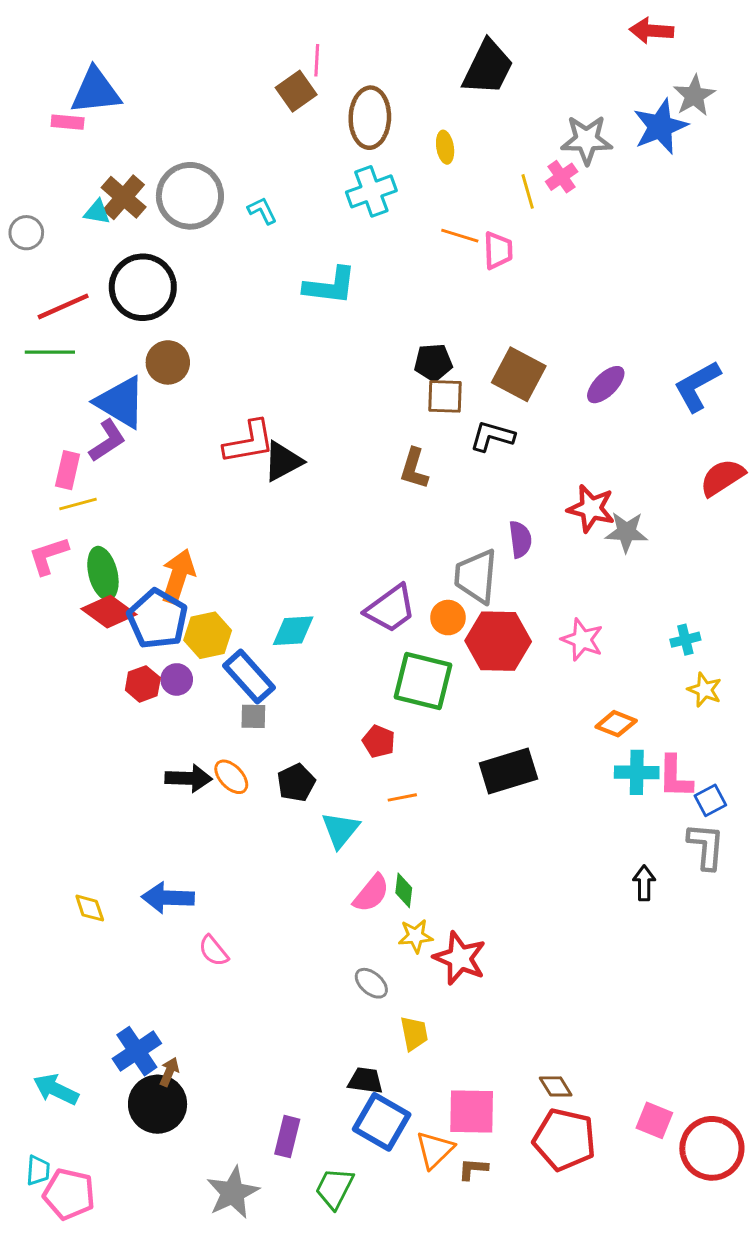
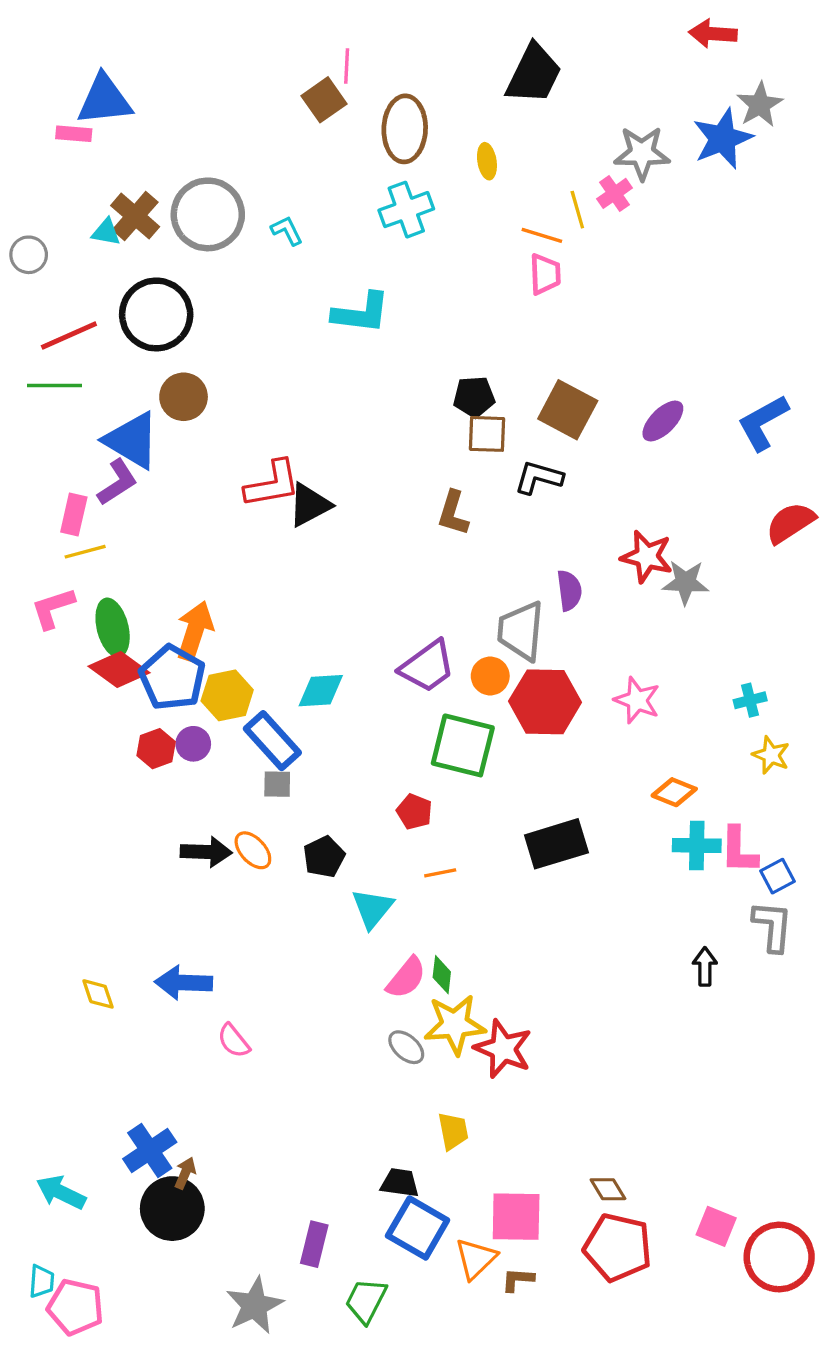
orange line: (460, 236) -> (542, 235), moved
yellow star: (416, 936) -> (455, 1025), size x1.6
gray ellipse: (371, 983) -> (406, 1047), moved

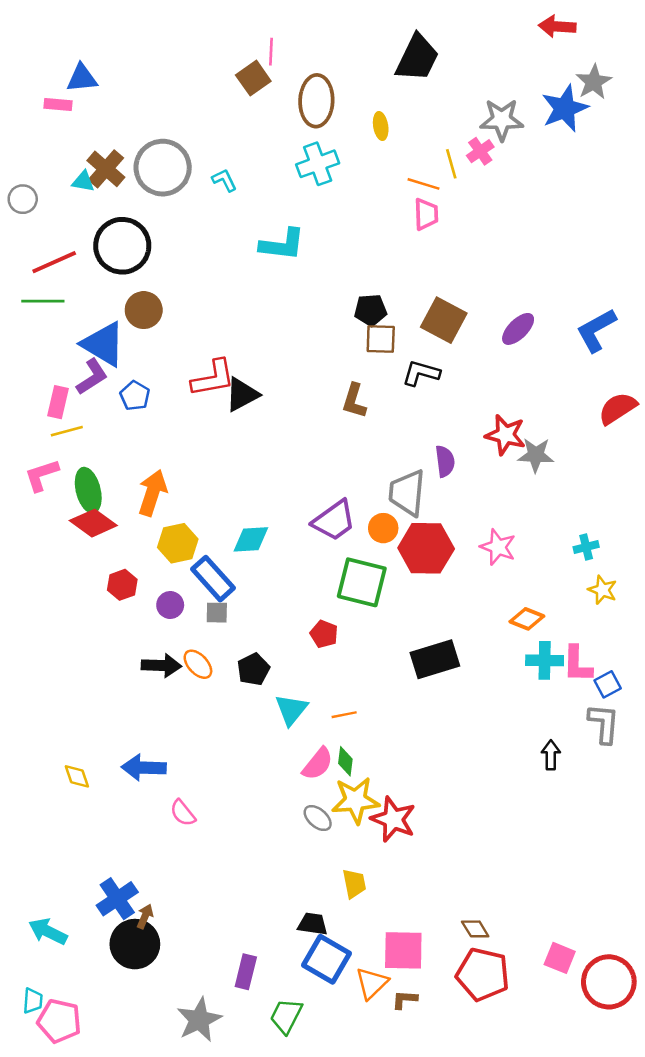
blue triangle: (104, 100) -> (82, 78), size x0.7
blue pentagon: (172, 678) -> (135, 396), moved, size x0.6
purple circle: (193, 744) -> (170, 605), moved
orange line: (440, 873) -> (344, 715), moved

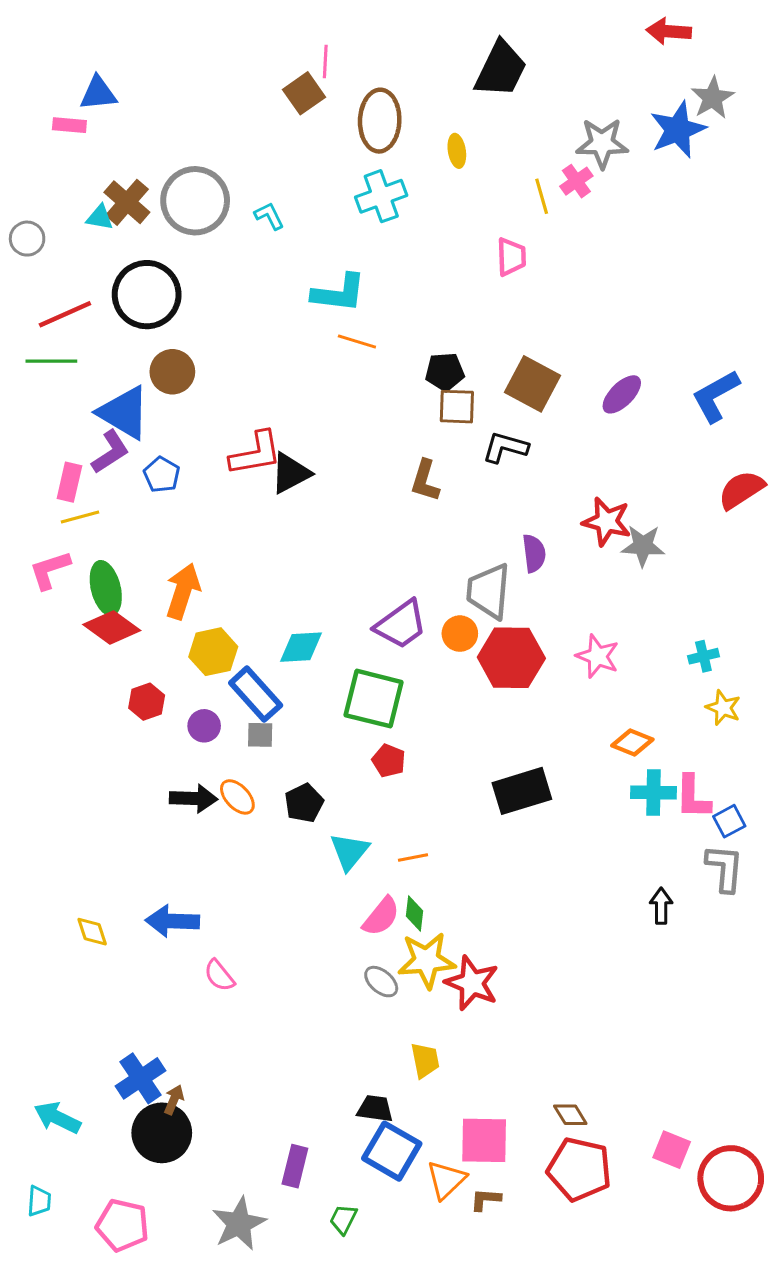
orange line: (424, 184) -> (357, 341), moved
green square: (362, 582) -> (374, 699), moved
green trapezoid: (286, 1016) -> (343, 1219), size x0.7
pink pentagon: (59, 1021) -> (122, 1225), moved

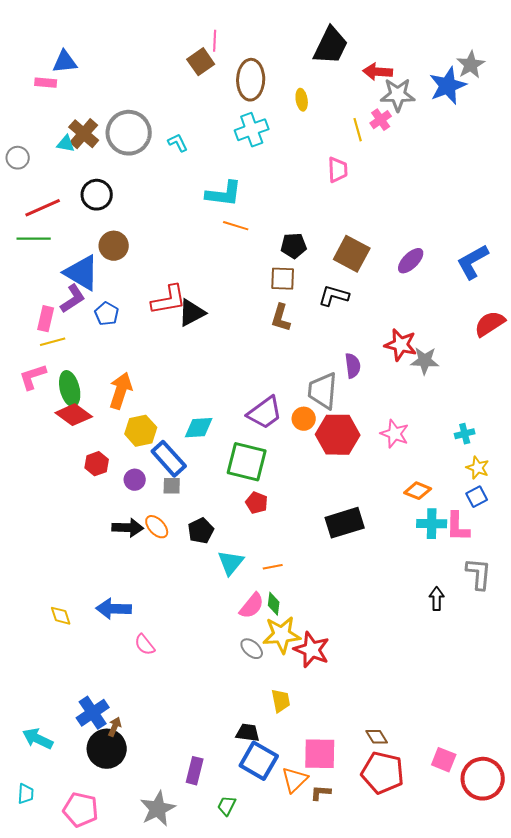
red arrow: (669, 31) -> (378, 72), moved
black circle: (147, 295) -> (97, 195), size x0.7
brown square: (457, 407) -> (283, 279), moved
blue square: (729, 821) -> (477, 497), moved

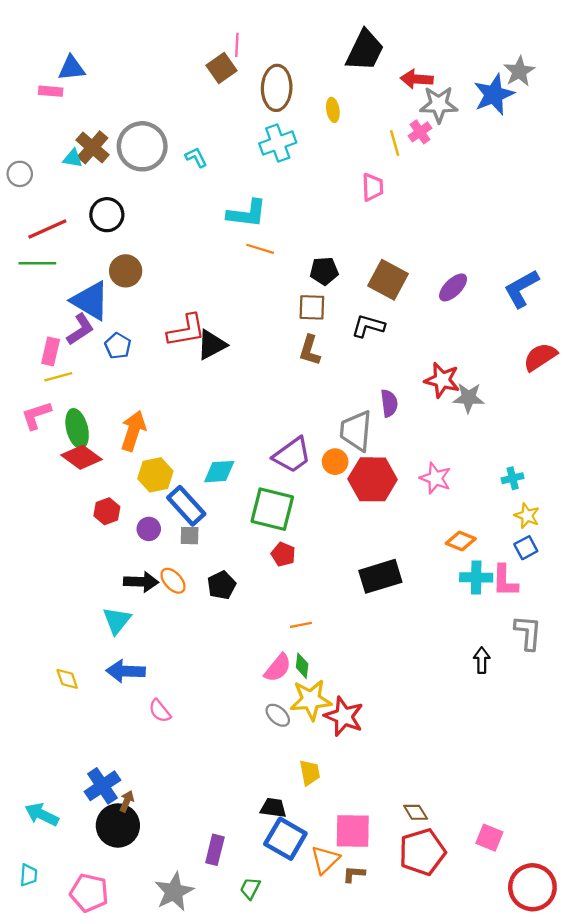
cyan triangle: (231, 563) -> (117, 620), moved
red pentagon: (383, 773) -> (422, 852), turned -30
red circle: (483, 779) -> (532, 887), moved

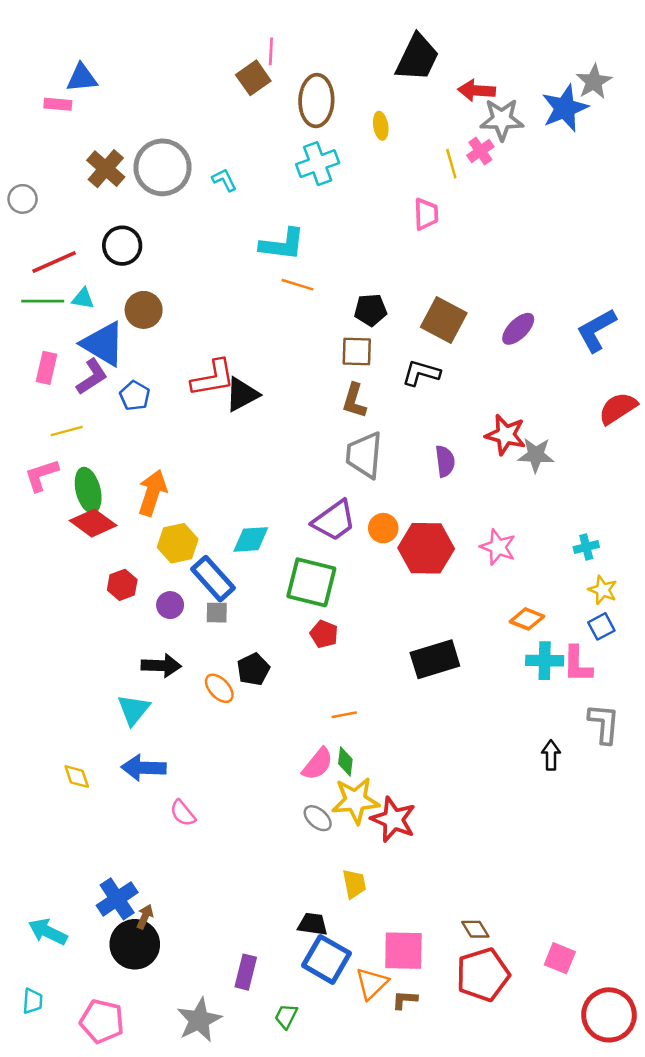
cyan triangle: (73, 158) -> (83, 299), moved
pink rectangle: (51, 351) -> (46, 368), moved
gray trapezoid: (356, 431) -> (364, 455), moved
orange ellipse: (173, 581) -> (219, 688), moved

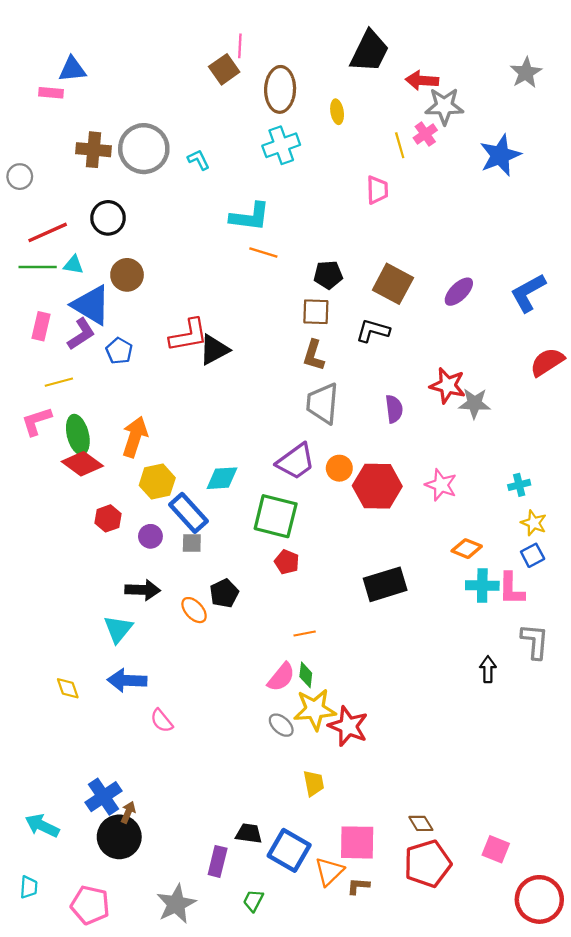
blue star: (565, 108) -> (500, 155), moved
brown cross: (106, 169) -> (93, 150), turned -36
black trapezoid: (313, 924) -> (249, 834), moved

